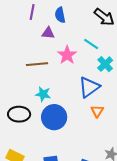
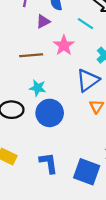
purple triangle: (48, 33) -> (43, 21), turned -32
cyan line: (91, 44) -> (86, 24), moved

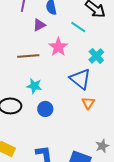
blue triangle: (88, 80) -> (80, 79), turned -45
blue circle: (50, 113) -> (45, 109), size x0.6

